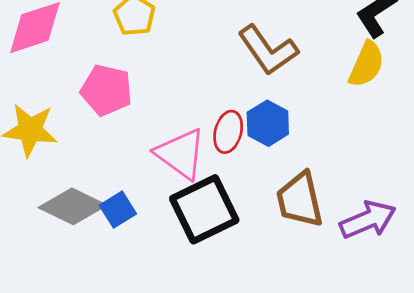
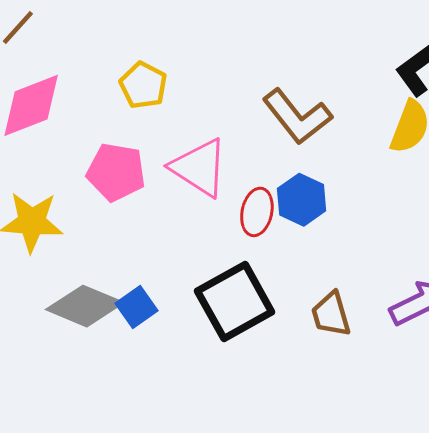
pink triangle: (181, 154) -> (199, 168), moved
brown trapezoid: (300, 200) -> (331, 314), moved, size x0.7

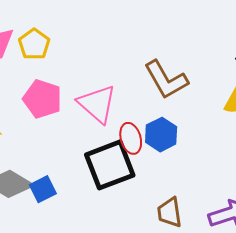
yellow pentagon: (143, 85) -> (34, 44), moved
red ellipse: (257, 212) -> (131, 138), turned -36
black square: (235, 301) -> (110, 165), moved

